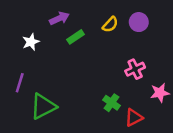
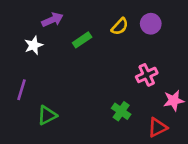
purple arrow: (59, 18) -> (52, 20), moved
green triangle: (43, 106) -> (47, 115), size x0.7
red triangle: (134, 118) -> (157, 127), moved

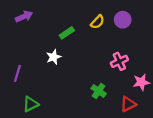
purple arrow: (52, 20) -> (24, 16), moved
white star: (34, 45) -> (54, 57), moved
green triangle: (47, 115) -> (31, 104), moved

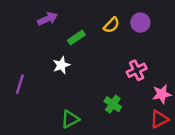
purple arrow: (24, 16) -> (47, 19), moved
green triangle: (31, 104) -> (70, 119), moved
red triangle: (128, 104) -> (159, 119), moved

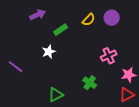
purple line: (20, 84) -> (16, 67), turned -70

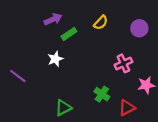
purple arrow: (38, 15) -> (53, 19), moved
purple circle: (112, 18) -> (139, 28), moved
red triangle: (127, 95) -> (127, 108), moved

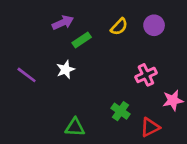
purple circle: (139, 28) -> (154, 25), moved
purple line: (18, 76) -> (27, 75), moved
green triangle: (63, 108) -> (75, 127), turned 30

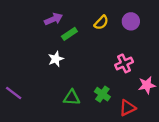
purple line: (27, 75) -> (14, 93), moved
green triangle: (75, 127) -> (72, 98), moved

